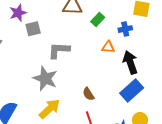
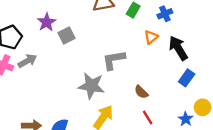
orange triangle: (108, 47) -> (151, 37), turned -32
gray L-shape: (59, 50) -> (114, 60), moved
blue rectangle: (132, 91) -> (187, 78), size x0.7

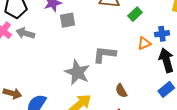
blue cross: (165, 14) -> (162, 34), moved
gray arrow: (27, 61) -> (25, 33), turned -150

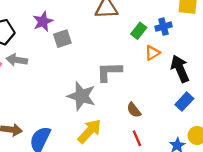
green rectangle: (135, 14) -> (139, 31), moved
blue cross: (162, 34) -> (163, 27), moved

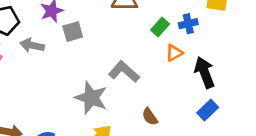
gray arrow: (17, 60) -> (32, 45), moved
gray L-shape: (109, 72) -> (124, 72), turned 40

